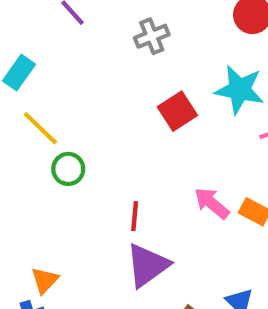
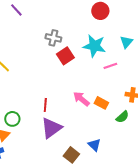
gray cross: (152, 36) -> (53, 38), moved, turned 35
green circle: (68, 169) -> (12, 119), moved

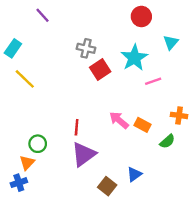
cyan triangle: (126, 42) -> (171, 42), moved
cyan star: (94, 46) -> (134, 58), turned 30
blue triangle: (94, 145) -> (134, 174), turned 40

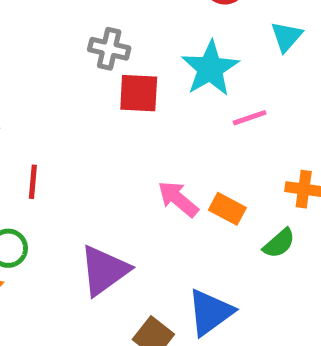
red square: (100, 70) -> (139, 93), turned 36
red line: (77, 127) -> (33, 182), moved
blue triangle: (134, 174) -> (210, 312), size x1.5

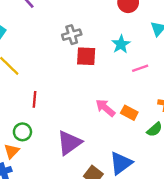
gray cross: (109, 49) -> (72, 35), turned -30
cyan star: (210, 68) -> (121, 44), size x0.7

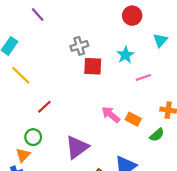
red line: (34, 99) -> (44, 107), turned 42

